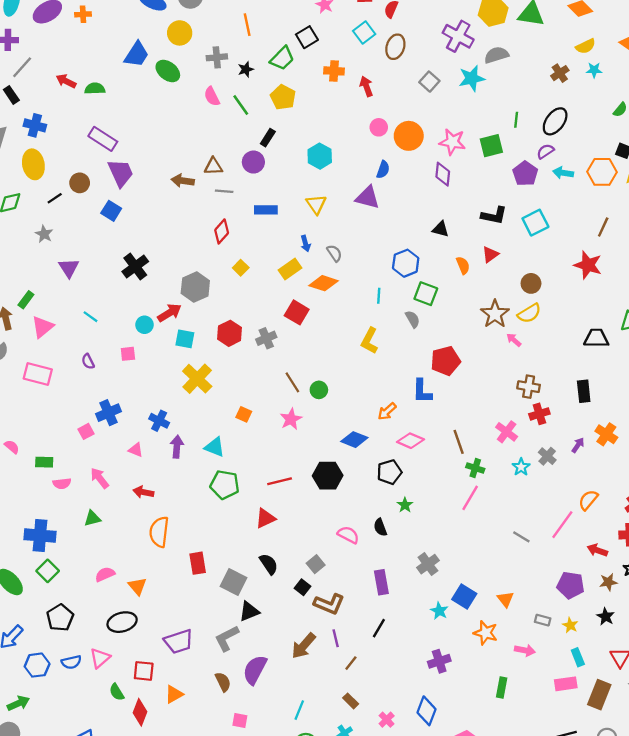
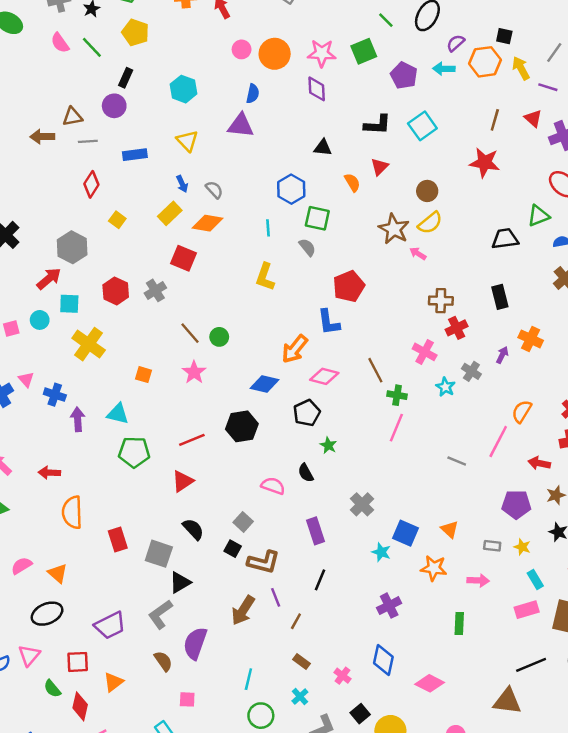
green line: (516, 120) -> (386, 20), turned -42
purple semicircle: (545, 151) -> (456, 43), moved
cyan circle: (144, 325) -> (40, 320), moved
orange arrow: (387, 411) -> (295, 349), size x1.4
pink triangle: (136, 450) -> (26, 380), moved, turned 35

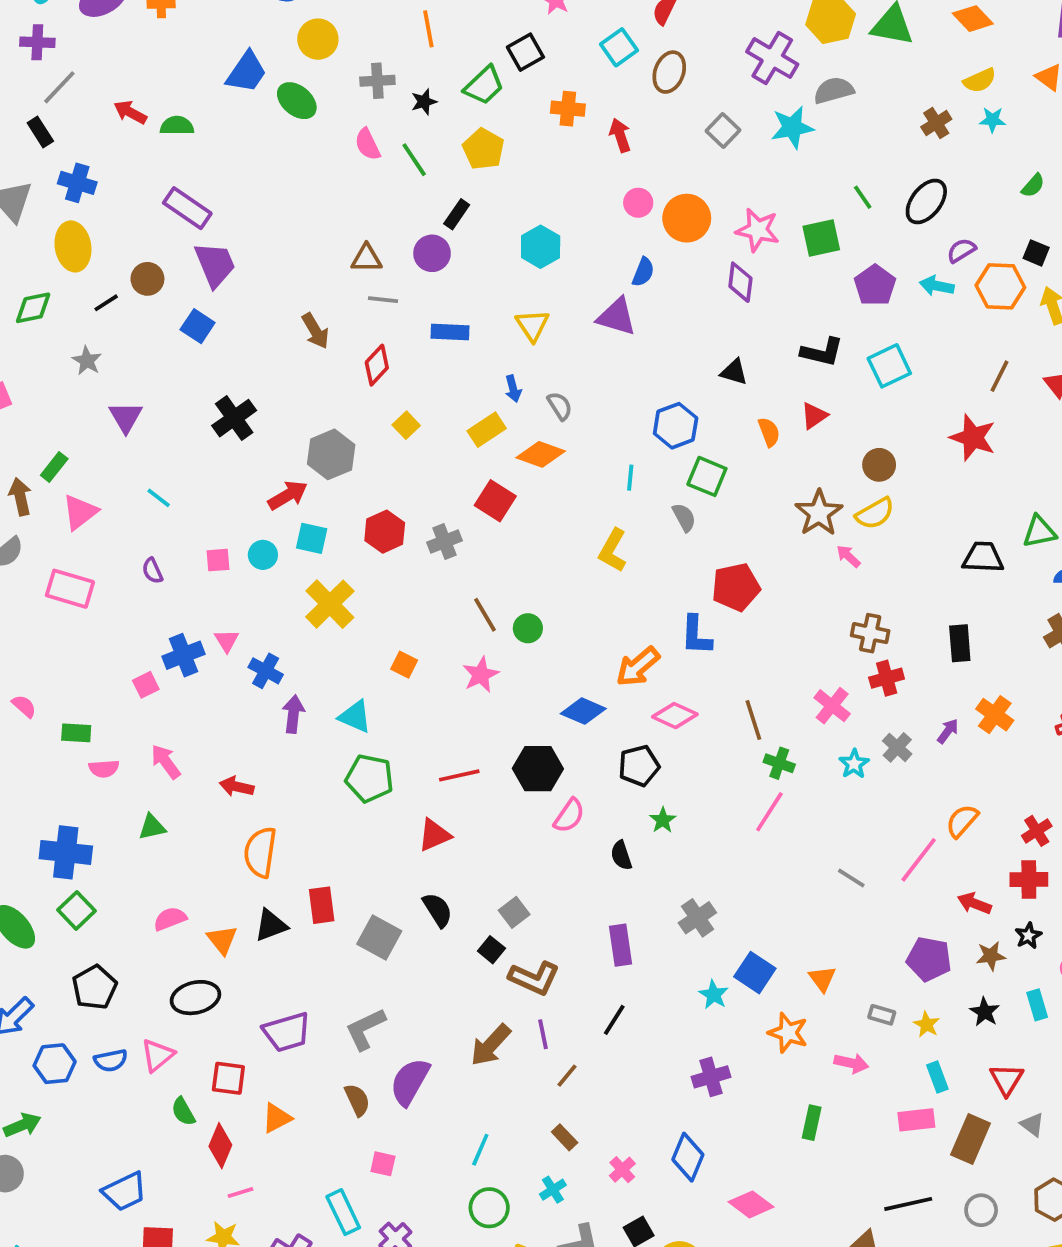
brown arrow: (42, 137) -> (315, 331), moved, turned -130
pink semicircle: (273, 486) -> (569, 816), moved, turned 95
black triangle: (180, 582) -> (271, 925), moved

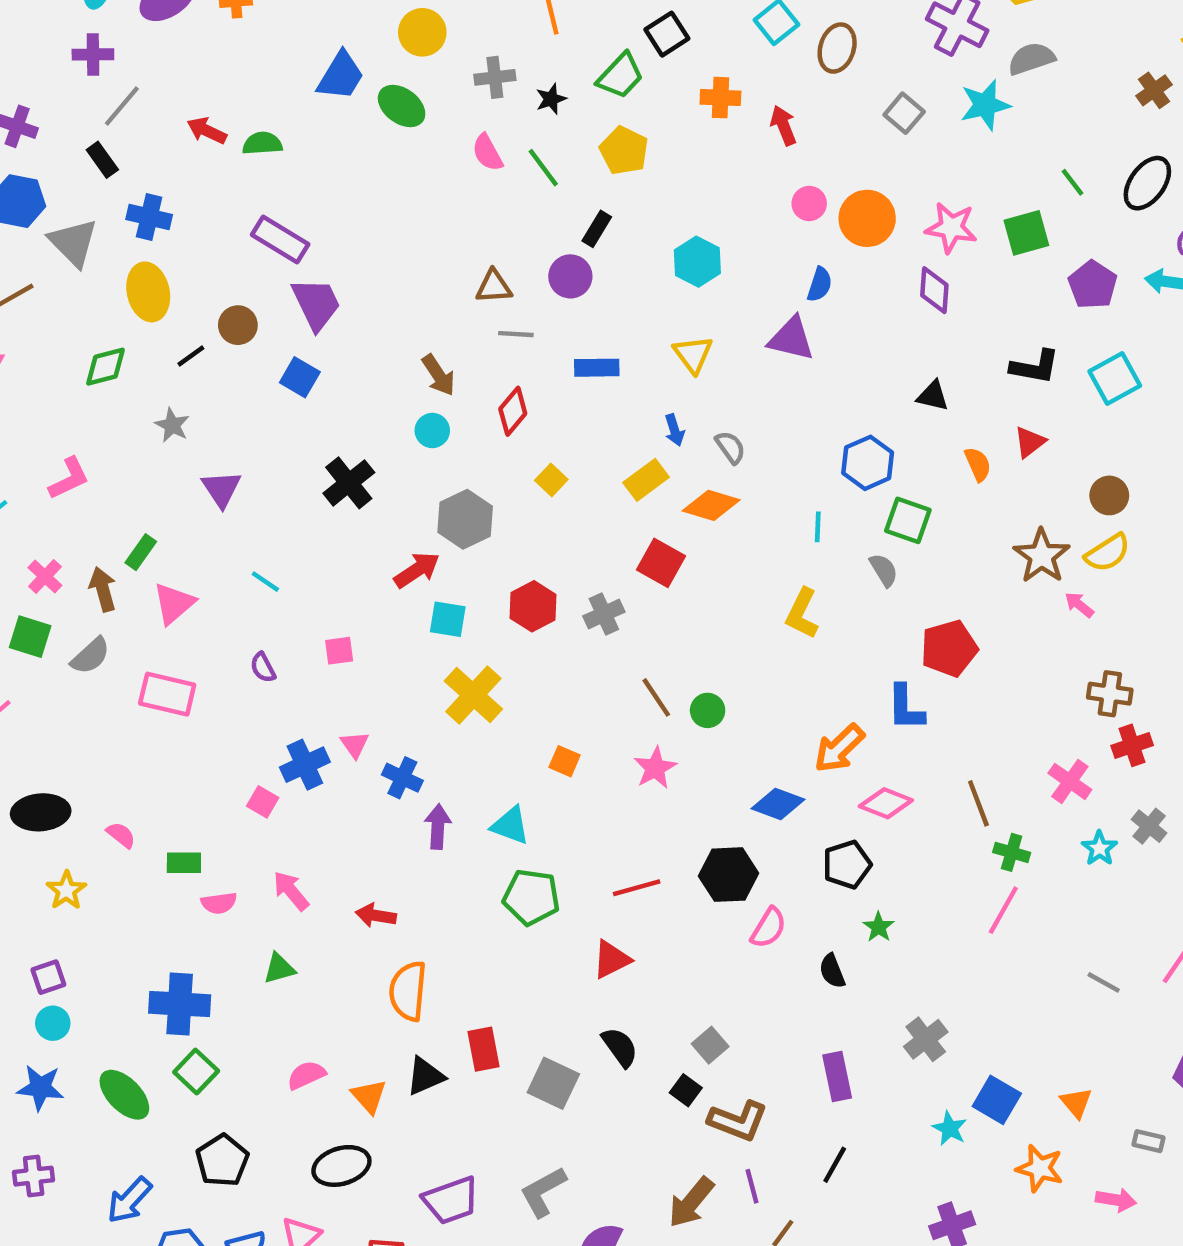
cyan circle: (263, 555) -> (432, 430), moved
pink square: (146, 685) -> (263, 802), turned -30

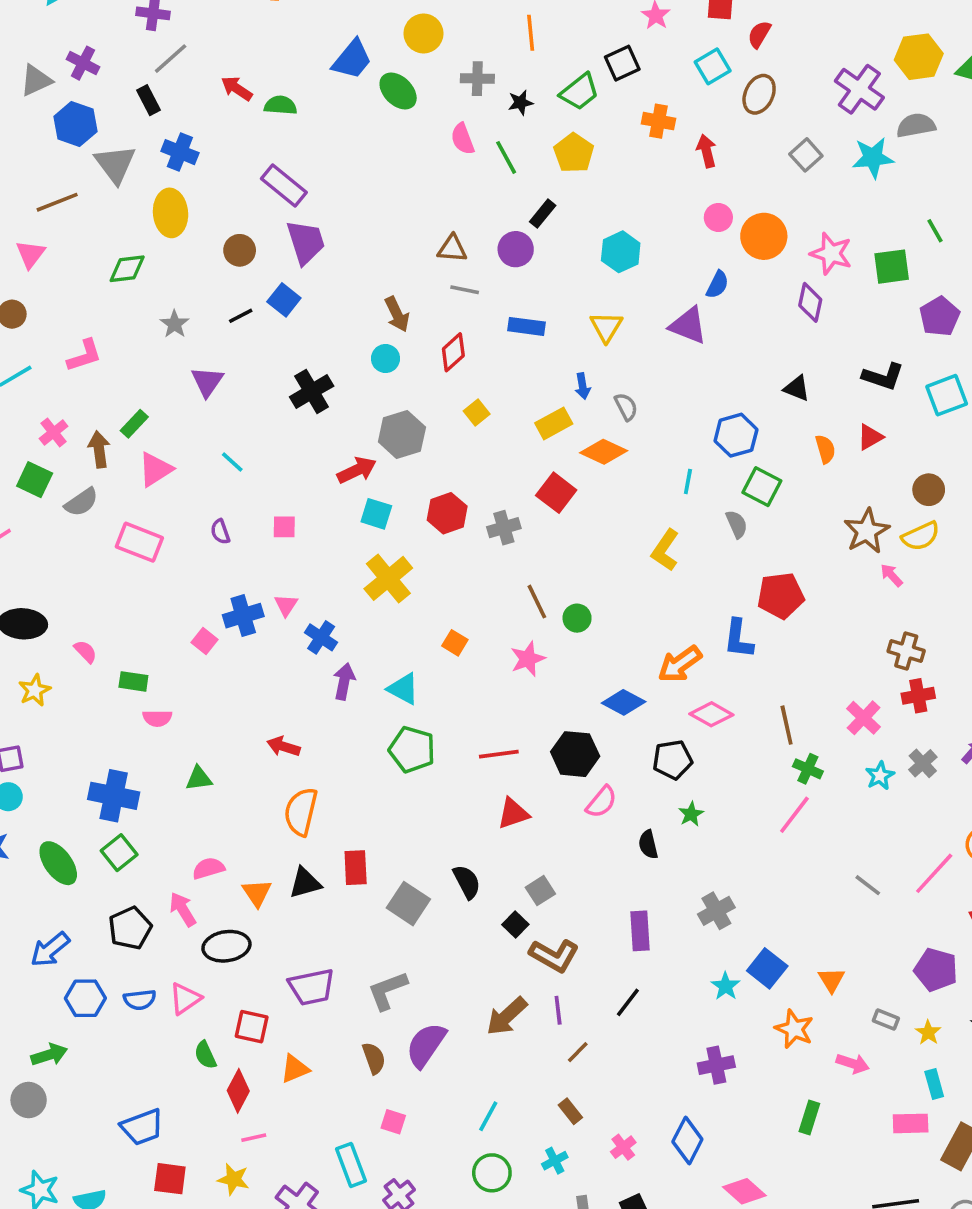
black line: (191, 356) -> (241, 316), moved
pink arrow: (291, 891) -> (183, 909), moved
red triangle: (611, 959) -> (513, 814), moved

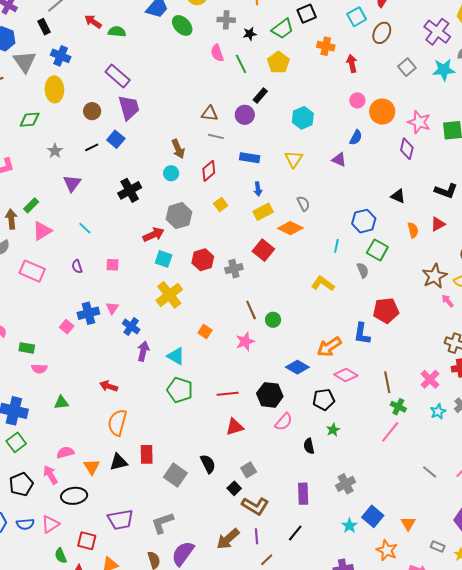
purple triangle: (688, 325) -> (339, 160), size x0.7
blue arrow: (583, 386) -> (258, 189), moved
yellow L-shape: (665, 550) -> (323, 284), turned 90

